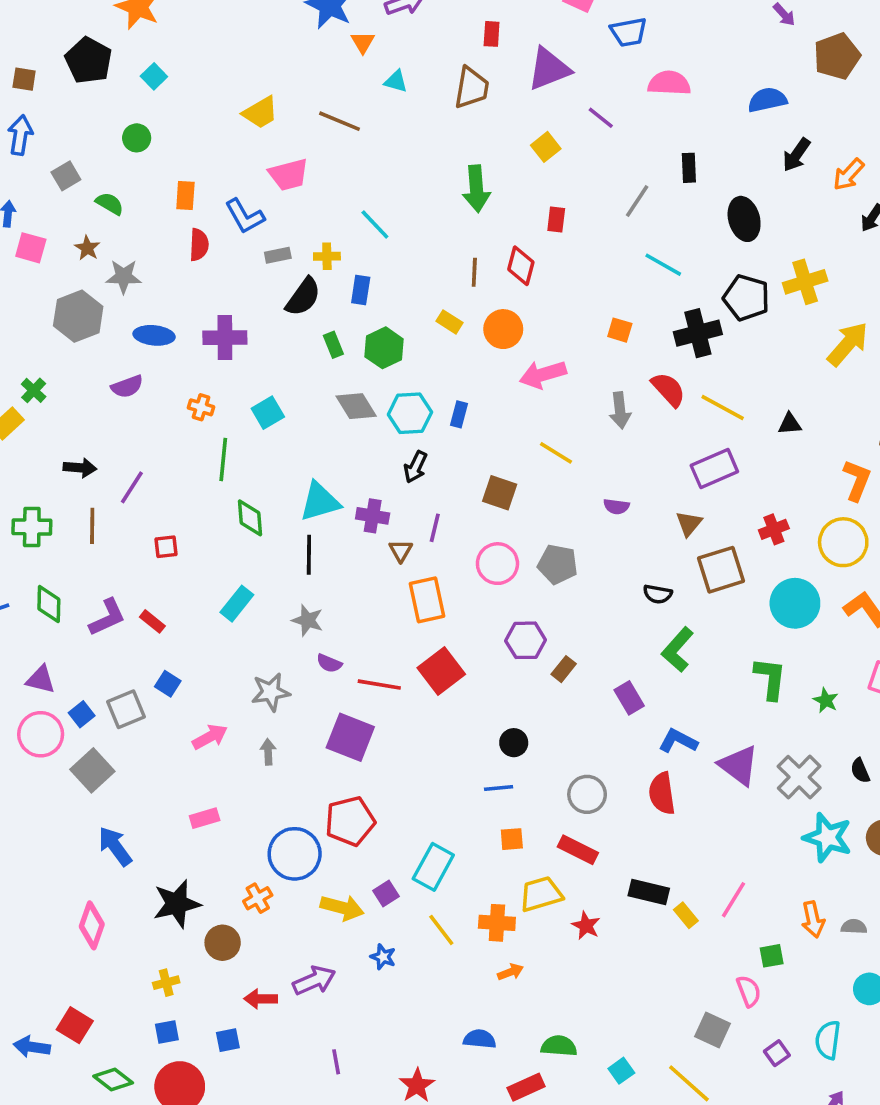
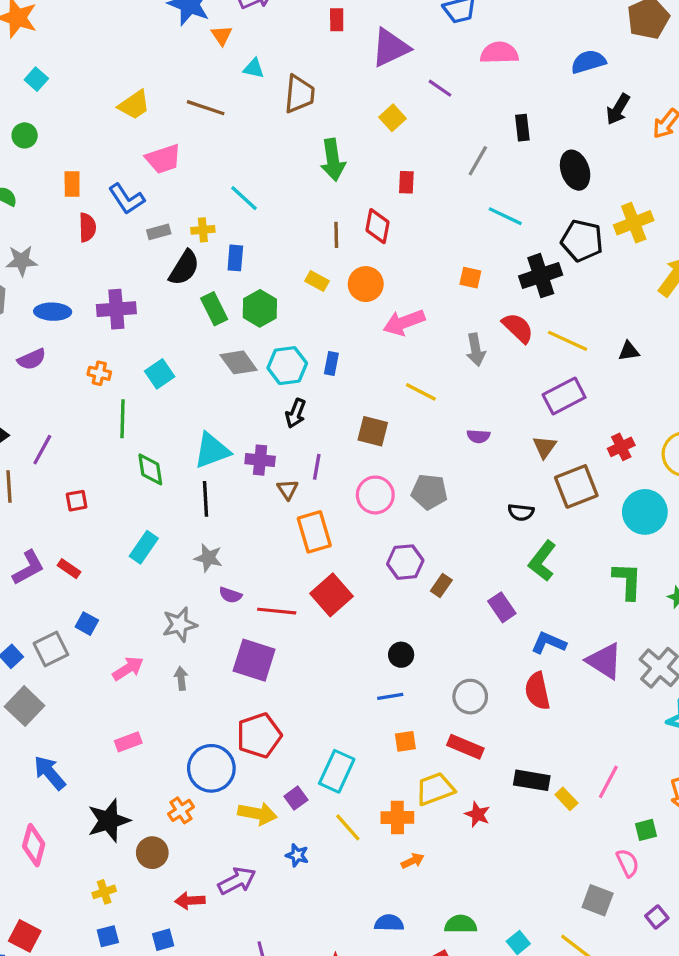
brown trapezoid: (472, 88) -> (299, 94), moved
green rectangle: (333, 345) -> (214, 309), size x1.4

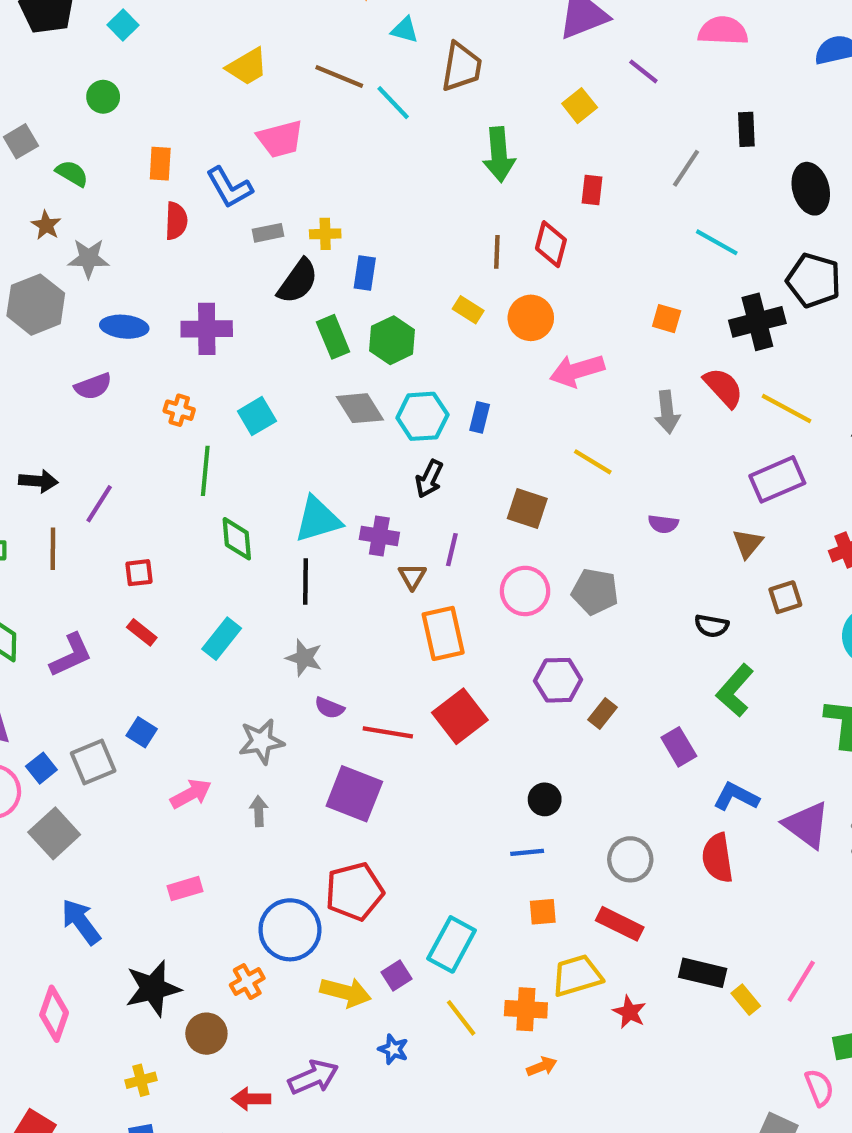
cyan line: (244, 198) -> (393, 103), moved
brown square: (576, 486) -> (785, 597), size x0.6
red rectangle: (69, 569) -> (142, 632), moved

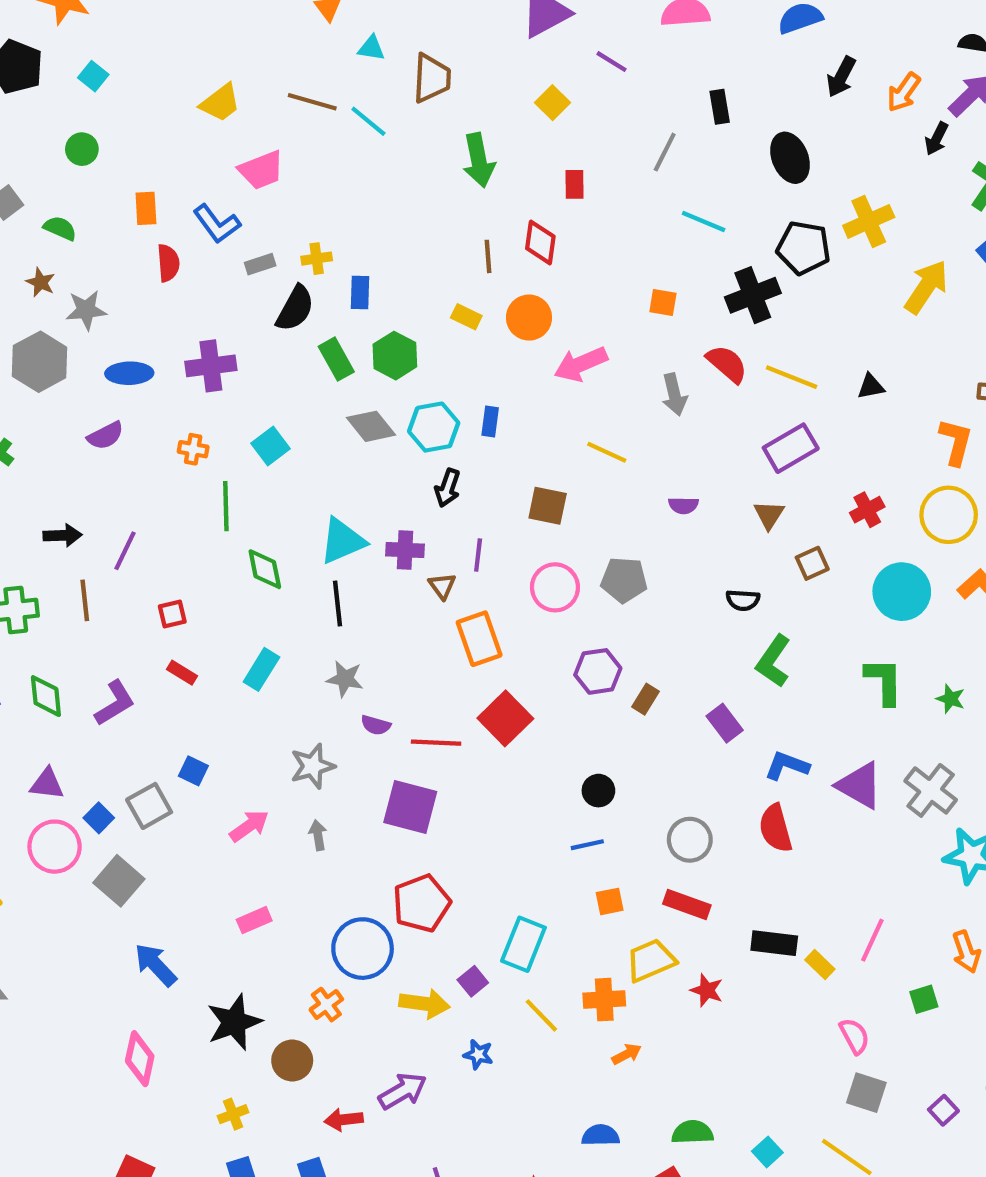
pink semicircle: (819, 1088) -> (855, 1036), moved

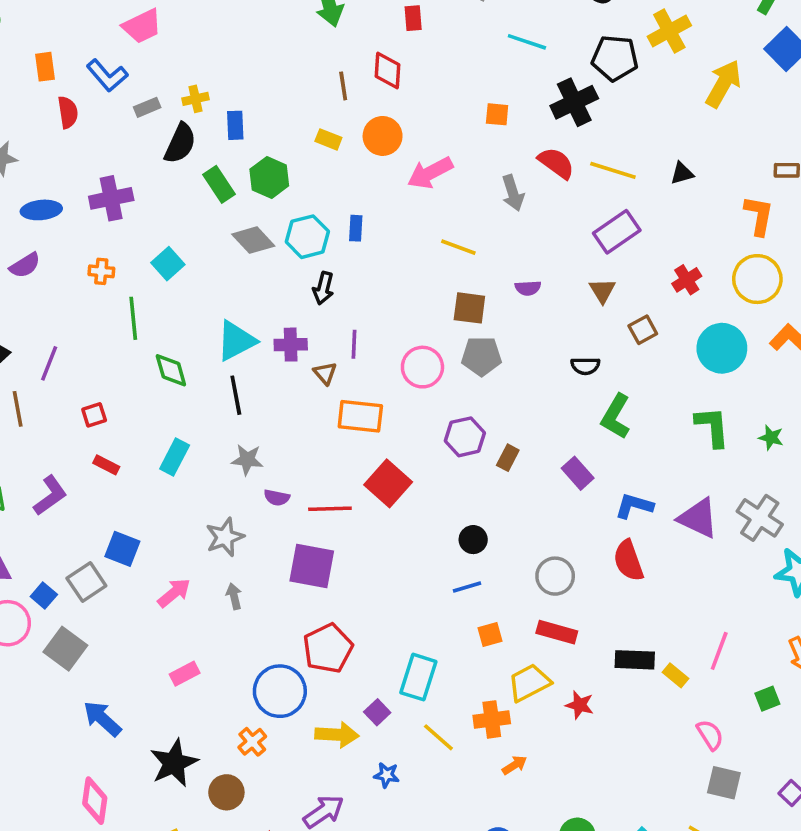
brown square: (548, 506) -> (469, 308), moved
orange rectangle: (479, 639) -> (360, 416), turned -60
blue square: (193, 771) -> (122, 549), size x1.4

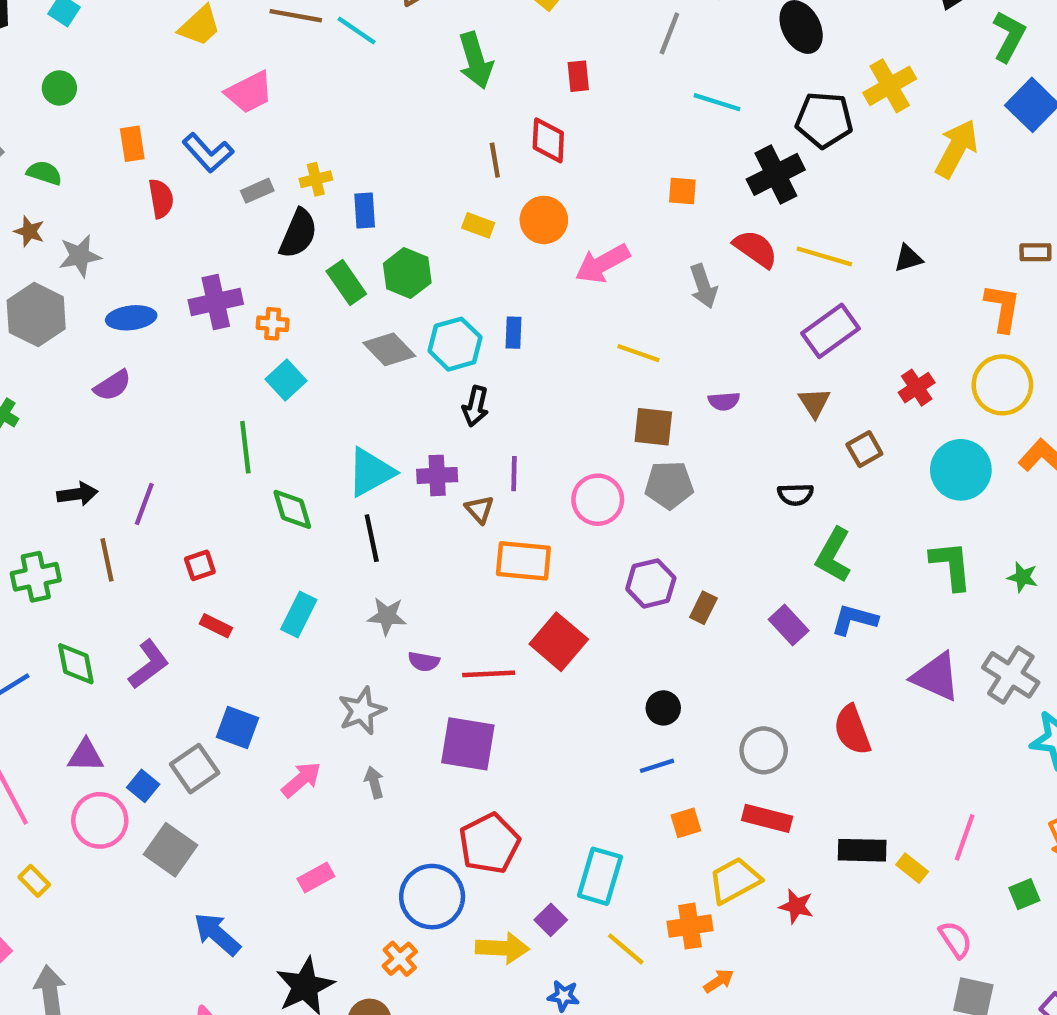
orange cross: (101, 271) -> (273, 324), moved
blue L-shape: (634, 506) -> (854, 620), moved

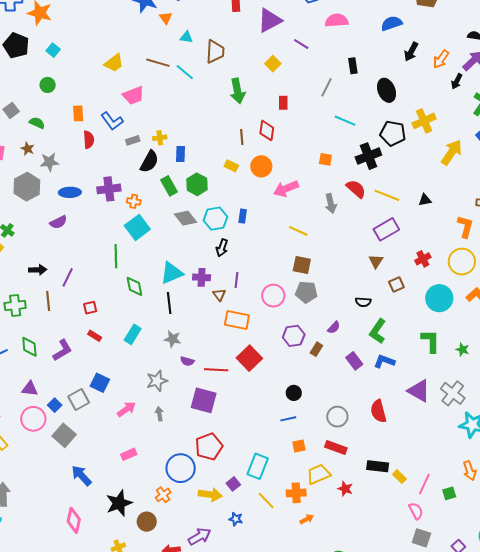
cyan square: (286, 380) -> (137, 227), size x1.4
purple semicircle: (724, 401) -> (334, 328), moved, turned -48
pink line: (965, 837) -> (424, 484), moved

